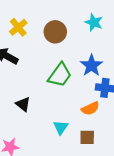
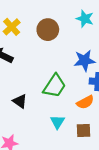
blue star: (92, 65) -> (84, 60), turned 30
green trapezoid: (60, 75) -> (55, 86), moved

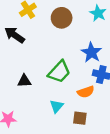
blue star: (84, 60) -> (91, 52), turned 30
black triangle: (20, 101) -> (24, 81), turned -48

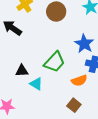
cyan triangle: (57, 106) -> (36, 84), moved, turned -40
brown square: (80, 118) -> (74, 105), turned 32

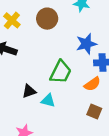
blue star: (84, 44) -> (86, 44), turned -30

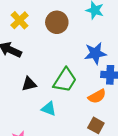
black triangle: (29, 91) -> (29, 84), moved

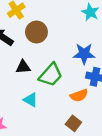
brown circle: (57, 22) -> (36, 32), moved
black triangle: (29, 84) -> (23, 67), moved

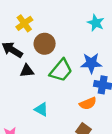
black triangle: (23, 67) -> (27, 71), moved
green trapezoid: (51, 75) -> (61, 70), moved

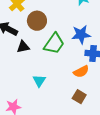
cyan triangle: (41, 109) -> (39, 81), turned 40

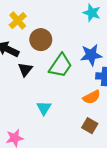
black triangle: (23, 47) -> (25, 69), turned -40

